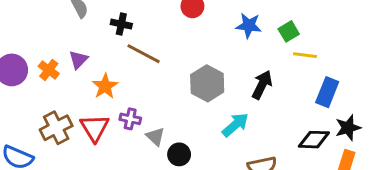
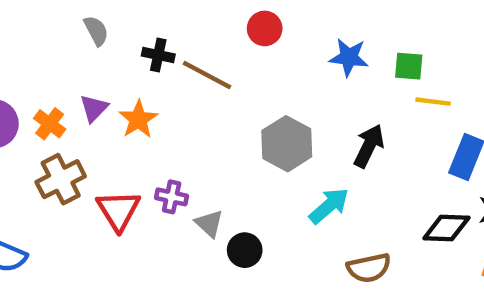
green square: (289, 31) -> (409, 66), turned 36
brown line: (144, 54) -> (207, 75), moved
orange star: (105, 86) -> (138, 119), moved
brown cross: (56, 128) -> (61, 179), moved

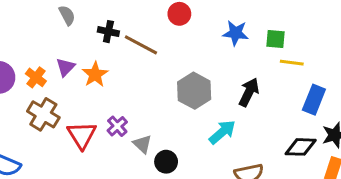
brown cross: (61, 179) -> (43, 114), turned -32
purple cross: (172, 197) -> (117, 126), turned 36

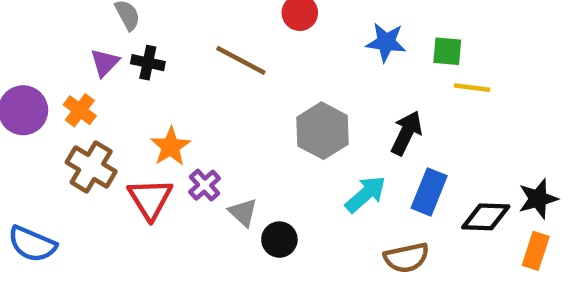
black cross: (108, 32) -> (148, 63), moved
purple triangle: (66, 67) -> (105, 63), moved
orange star: (95, 74) -> (171, 147), moved
blue rectangle: (314, 100) -> (429, 192), moved

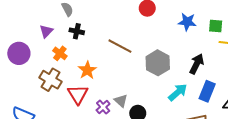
brown line: (241, 60) -> (120, 46), moved
purple triangle: (105, 63) -> (46, 31), moved
orange cross: (80, 110) -> (60, 53), moved
purple cross: (205, 185) -> (103, 107), moved

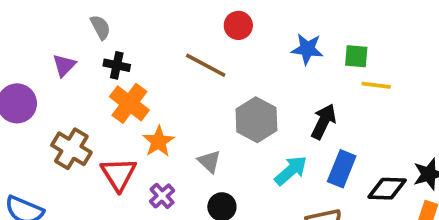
brown line: (120, 46) -> (206, 65), moved
orange cross: (60, 53) -> (129, 103), moved, size x1.5
orange star: (87, 70) -> (158, 141), moved
gray triangle: (121, 101) -> (209, 161), moved

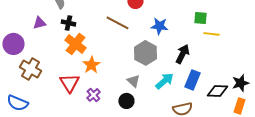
blue star: (307, 49) -> (159, 26), moved
purple triangle: (64, 65) -> (39, 23), turned 32
brown cross: (71, 149) -> (30, 69), moved
gray triangle: (209, 161) -> (133, 81), moved

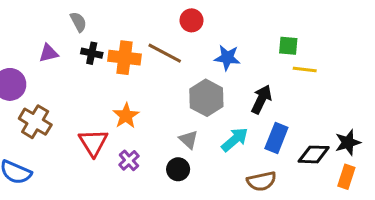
orange cross: (75, 44) -> (124, 58), moved, turned -30

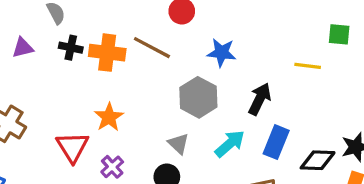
green square: (288, 46) -> (339, 34), moved

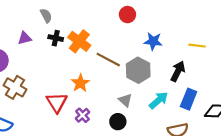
brown line: (152, 48) -> (108, 60), moved
orange cross: (107, 53) -> (79, 41), turned 30
yellow line: (308, 66) -> (197, 46), moved

